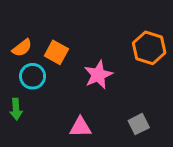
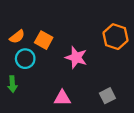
pink star: (98, 75) -> (76, 57), turned -30

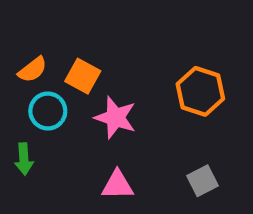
orange hexagon: (115, 37) -> (200, 91), moved
pink star: (76, 57) -> (115, 118), moved

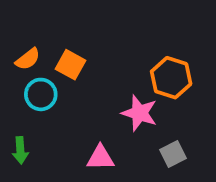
pink star: (115, 118) -> (139, 113), moved
green arrow: (24, 159) -> (20, 150), moved

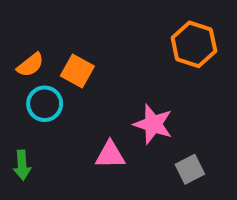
orange hexagon: (171, 78) -> (194, 44), moved
pink triangle: (100, 158) -> (110, 155), moved

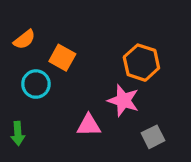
orange hexagon: (194, 44) -> (141, 63), moved
orange semicircle: (30, 65) -> (24, 40), moved

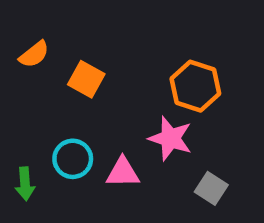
cyan circle: (36, 84) -> (73, 159), moved
gray square: (153, 137) -> (211, 188), turned -30

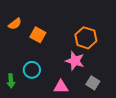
pink triangle: (123, 172) -> (61, 87), moved

